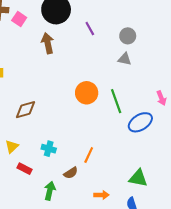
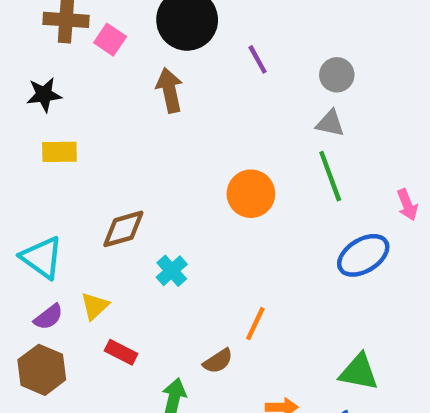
green line: (116, 101) -> (330, 176), moved
cyan cross: (49, 149) -> (172, 271), moved, turned 32

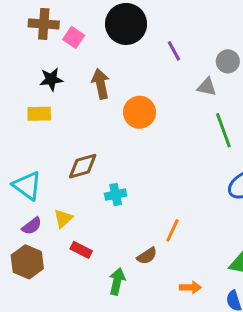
brown arrow: (169, 90) -> (101, 84), moved
black star: (44, 95) -> (51, 79), moved
gray triangle: (330, 123) -> (207, 87), moved
orange circle: (251, 194) -> (140, 112), moved
cyan cross: (172, 271) -> (116, 195), turned 30

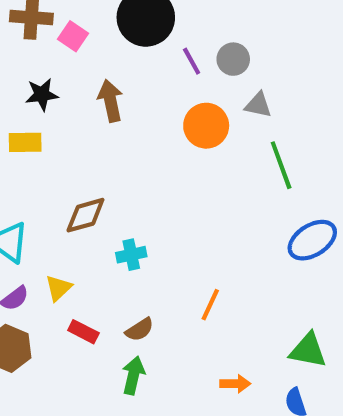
purple line: (174, 51) -> (192, 61), moved
gray circle: (228, 61) -> (233, 59), moved
orange circle: (140, 112) -> (206, 126), moved
brown semicircle: (147, 256) -> (140, 330), moved

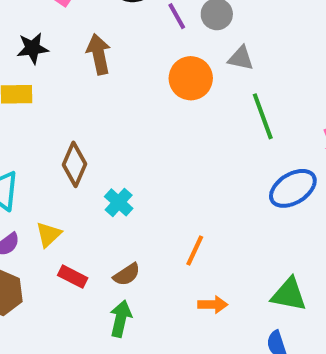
brown diamond: (85, 215) -> (75, 164), turned -51
cyan cross: (131, 255) -> (119, 202), turned -36
orange arrow: (235, 384) -> (213, 305), moved

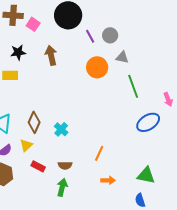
brown diamond: (75, 164) -> (34, 122), moved
brown semicircle: (127, 275) -> (65, 165), turned 32

